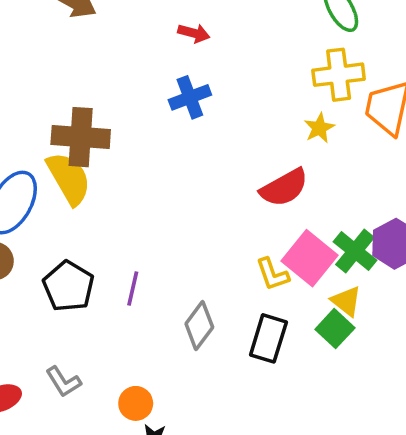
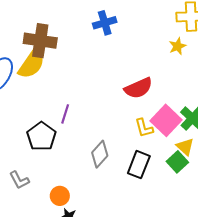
yellow semicircle: (69, 178) -> (32, 64), turned 60
red semicircle: (284, 188) -> (138, 88), moved
black pentagon: (68, 286) -> (41, 136), moved
purple line: (133, 288) -> (65, 114), moved

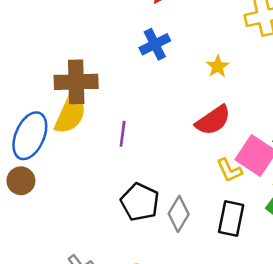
yellow star: (177, 46) -> (218, 66), moved
purple line: (65, 114) -> (123, 134), moved
black pentagon: (41, 136) -> (140, 202), moved

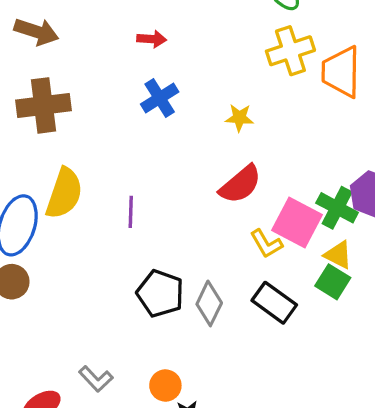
yellow star: (218, 66) -> (239, 118), turned -30
brown cross: (76, 82) -> (43, 105), moved
black rectangle: (231, 219) -> (274, 303), turned -60

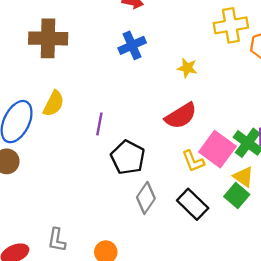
yellow semicircle: (64, 193) -> (54, 104), size x0.7
black pentagon: (160, 293) -> (128, 157), moved
gray L-shape: (96, 379) -> (57, 240), turned 45

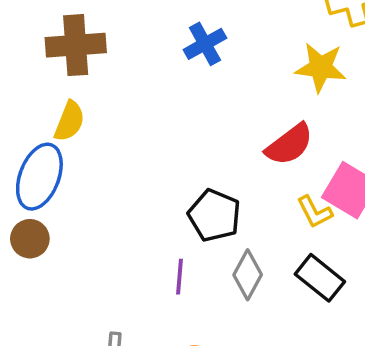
yellow star: (187, 68) -> (321, 67), moved, size x1.6
yellow semicircle: (54, 104) -> (69, 121), moved
purple line: (99, 124) -> (180, 277), moved

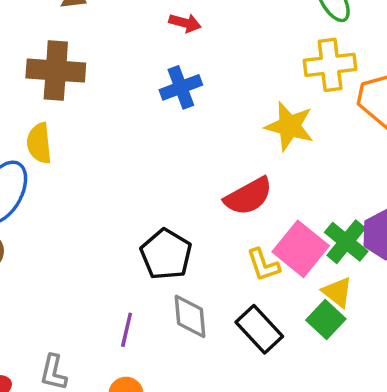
yellow semicircle: (69, 121) -> (39, 143), turned 144
gray diamond: (248, 275) -> (190, 316), turned -42
purple line: (180, 277) -> (127, 330), moved

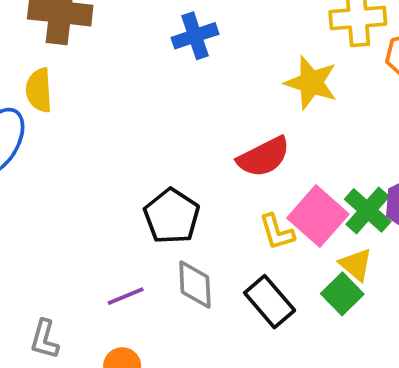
purple line: (127, 330) -> (126, 296), turned 52

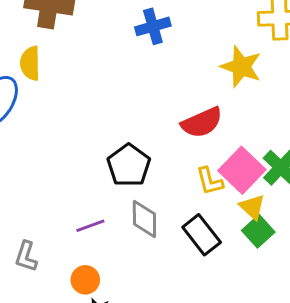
yellow triangle: (356, 265) -> (252, 207), moved

